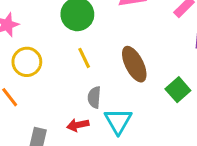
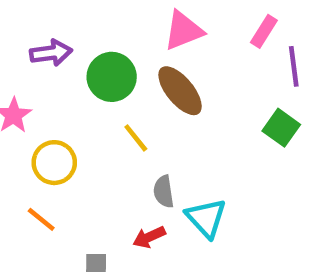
brown ellipse: (134, 64) -> (180, 91), moved
green square: (178, 90) -> (281, 128), moved

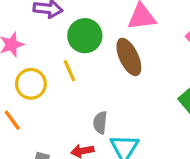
yellow line: (136, 138) -> (69, 71), moved

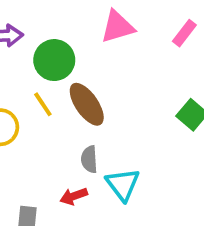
brown ellipse: (129, 57) -> (87, 104), moved

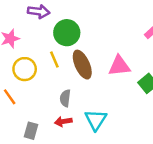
pink triangle: (117, 27) -> (119, 66), moved
gray semicircle: (89, 159) -> (65, 98), moved

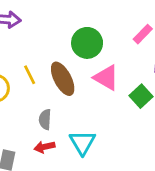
green circle: (67, 33) -> (87, 43), moved
pink triangle: (119, 66) -> (106, 78), turned 40

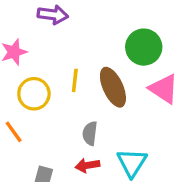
yellow line: (30, 75) -> (75, 80), turned 30

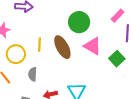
gray semicircle: (90, 133) -> (33, 74), moved

